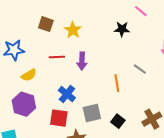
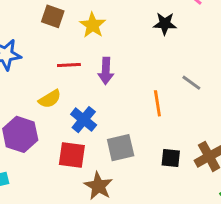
yellow semicircle: (29, 75) -> (50, 99), moved
black square: (118, 121) -> (171, 158), moved, turned -32

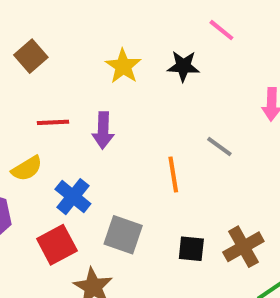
brown square: (53, 16) -> (31, 56), turned 30
yellow star: (93, 25) -> (123, 66), moved
gray square: (121, 148) -> (123, 235), turned 32
red square: (72, 155) -> (57, 245), turned -36

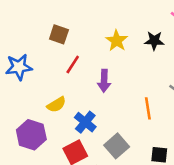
brown square: (31, 56) -> (59, 34), turned -30
red line: (53, 122) -> (73, 64), moved, turned -54
gray square: (123, 235) -> (117, 146), turned 30

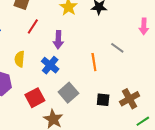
yellow semicircle: (56, 105) -> (20, 59), turned 126
blue cross: (85, 122) -> (50, 65), moved

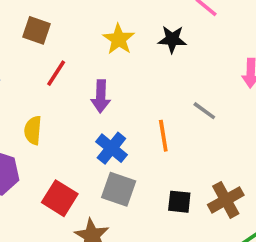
blue cross: (50, 65) -> (111, 148), moved
gray square: (68, 93) -> (119, 189), turned -30
red square: (35, 98) -> (60, 198), turned -30

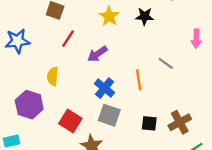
purple arrow: (101, 96) -> (97, 54), turned 54

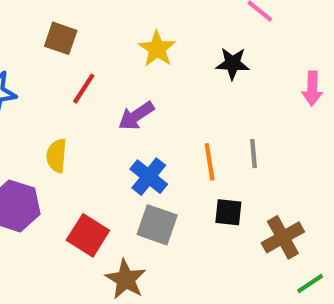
black star: (144, 16) -> (233, 63), moved
gray line: (166, 63) -> (254, 154), moved, turned 49
black square: (149, 123) -> (228, 212), moved

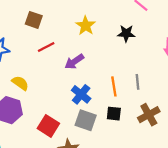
red line: (84, 89) -> (46, 47), turned 30
yellow semicircle: (57, 156) -> (20, 83), moved, turned 120
black square: (228, 212) -> (114, 114), moved
brown cross: (283, 237) -> (149, 115), moved

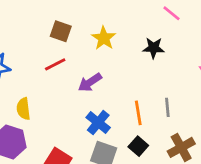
brown square: (34, 20) -> (61, 31), moved
yellow semicircle: (20, 83) -> (23, 109), turned -132
black square: (114, 114) -> (138, 146), turned 35

